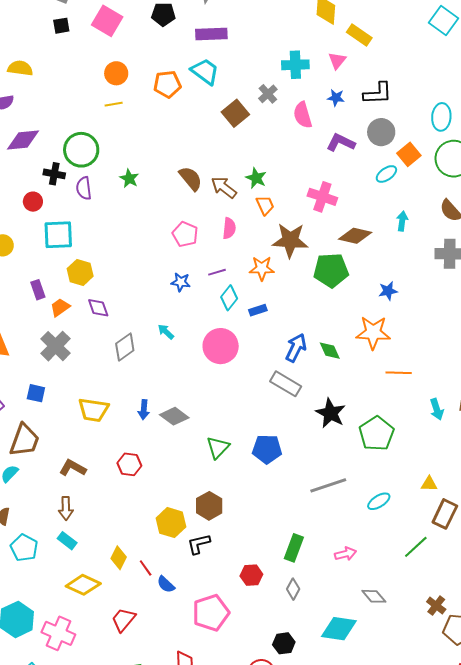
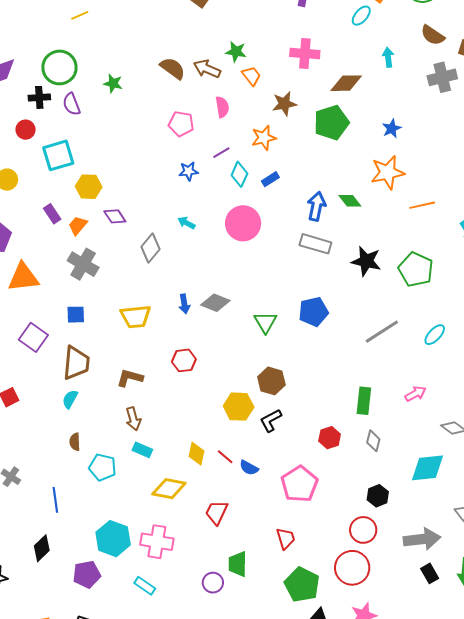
brown star: (290, 240) -> (284, 104), size x0.7

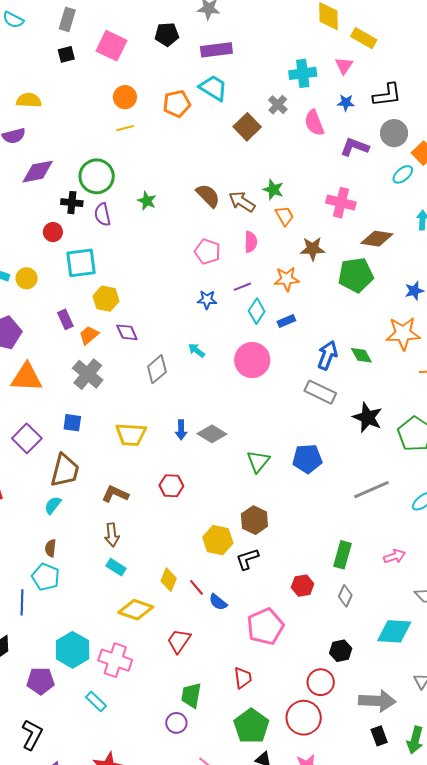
cyan pentagon: (102, 467) -> (46, 577), moved
purple circle: (213, 583) -> (176, 723), moved

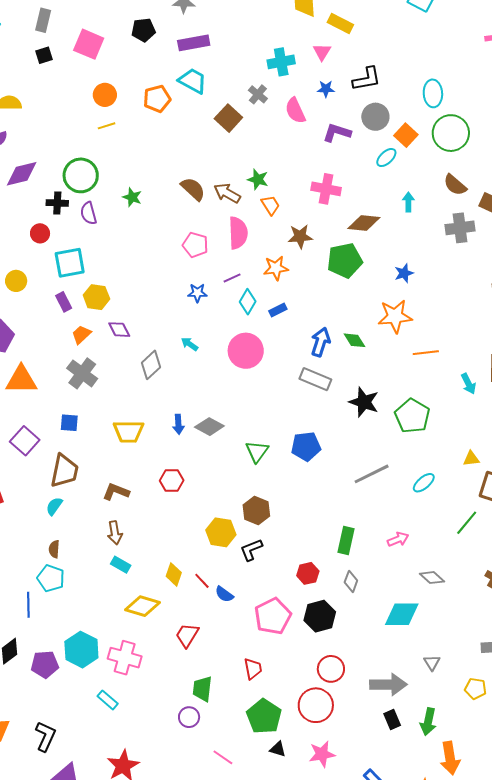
pink semicircle: (251, 242) -> (238, 233), size x1.5
purple rectangle: (65, 319) -> (64, 302), moved
black hexagon: (341, 651) -> (320, 616), moved, size x1.4
purple pentagon: (41, 681) -> (45, 664), moved

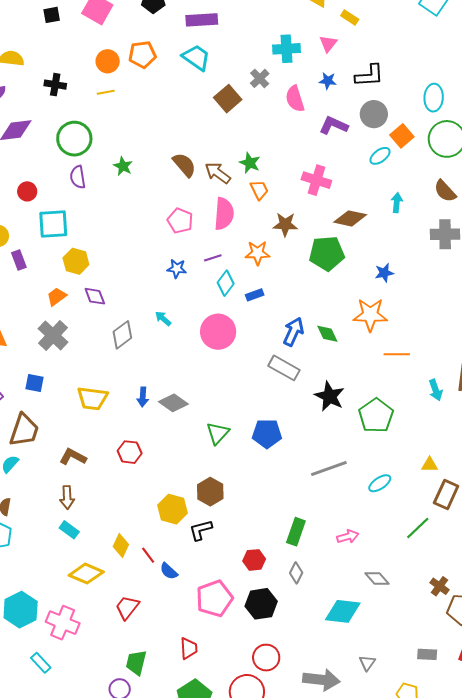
yellow rectangle: (340, 24) -> (350, 17), size x0.7
orange pentagon: (157, 99) -> (142, 54), moved
black cross: (57, 203) -> (55, 85), moved
purple rectangle: (64, 302) -> (19, 260), moved

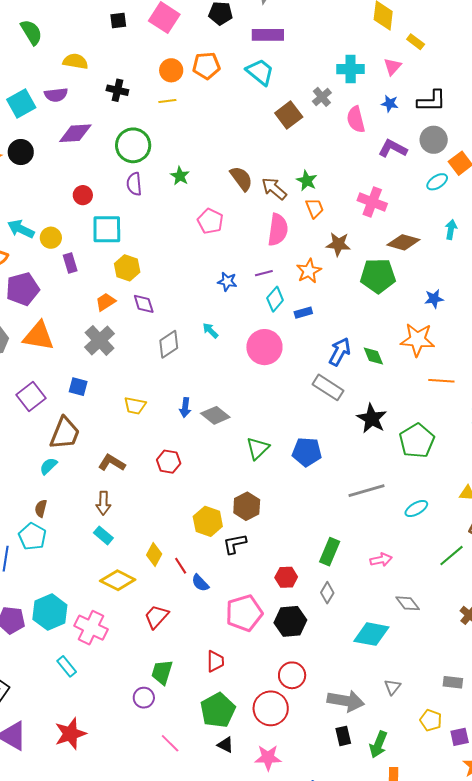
pink pentagon: (180, 221) -> (210, 221), moved
orange star: (258, 253) -> (309, 271), turned -30
yellow trapezoid: (92, 398) -> (135, 406), size x0.7

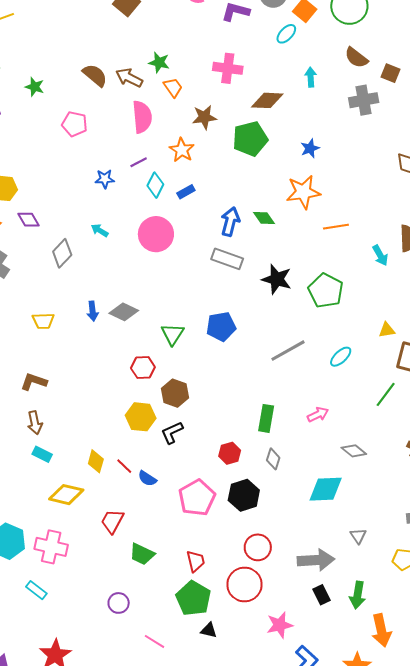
red hexagon: (169, 462) -> (143, 368), moved
red trapezoid: (215, 661) -> (196, 561), moved
green trapezoid: (162, 672) -> (142, 554), moved, turned -68
pink star: (268, 758) -> (280, 625), moved

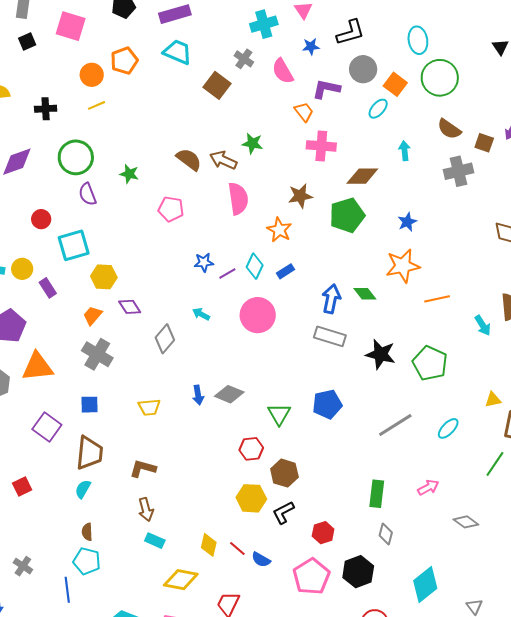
orange trapezoid: (173, 87) -> (304, 112), moved
purple line: (139, 162) -> (227, 274), moved
red hexagon: (230, 453) -> (323, 533), moved
cyan diamond: (326, 489) -> (425, 584), moved, turned -33

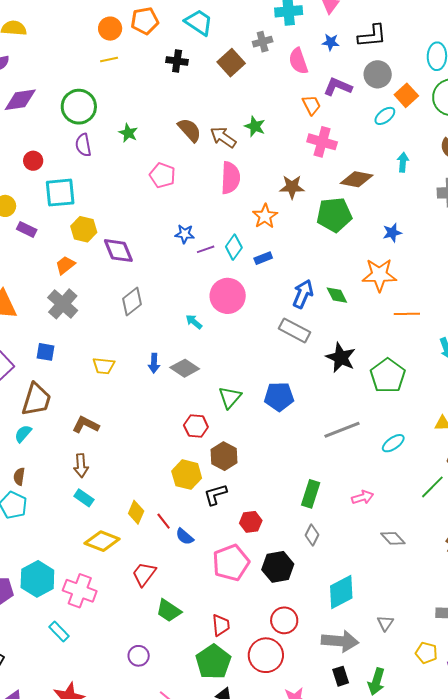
gray cross: (244, 59) -> (263, 42), turned 30
black cross: (46, 109) -> (177, 61), moved
purple rectangle: (48, 288) -> (27, 229), turned -42
purple diamond: (130, 307) -> (118, 251), moved, size x1.4
cyan arrow: (201, 314) -> (194, 322), moved

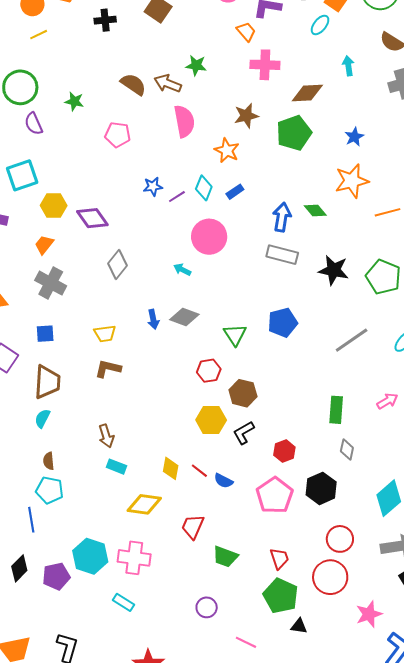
brown L-shape: (86, 425) -> (108, 369), moved

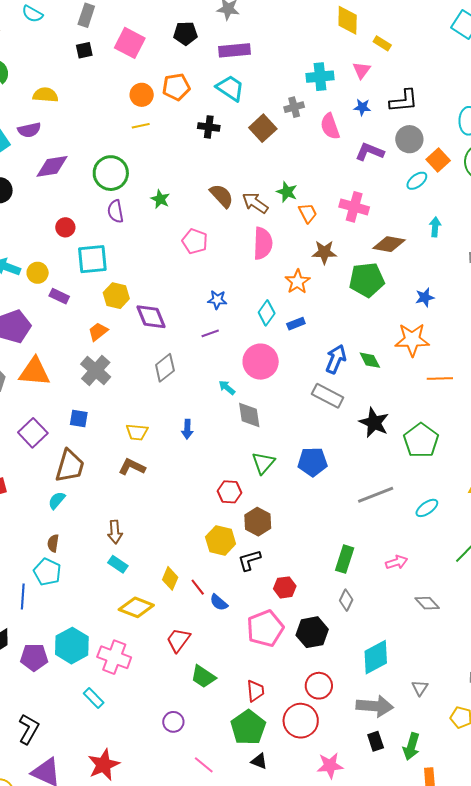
orange trapezoid: (246, 32) -> (308, 213), moved
purple line: (177, 197) -> (210, 333), moved
gray diamond: (184, 317) -> (249, 415), moved, turned 48

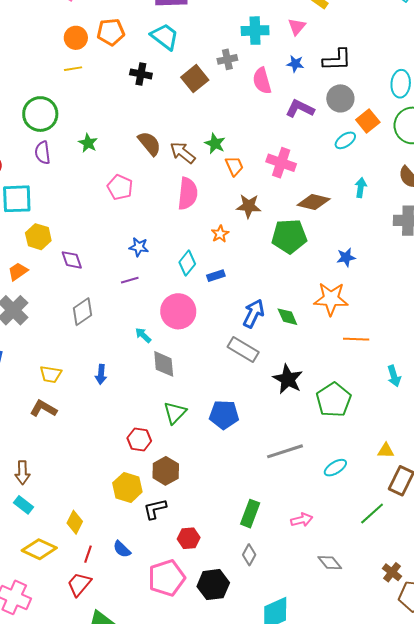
orange star: (297, 282) -> (220, 234), size x0.7
purple diamond: (151, 317) -> (72, 260), size x0.7
red line: (198, 587) -> (88, 554), moved, turned 54

